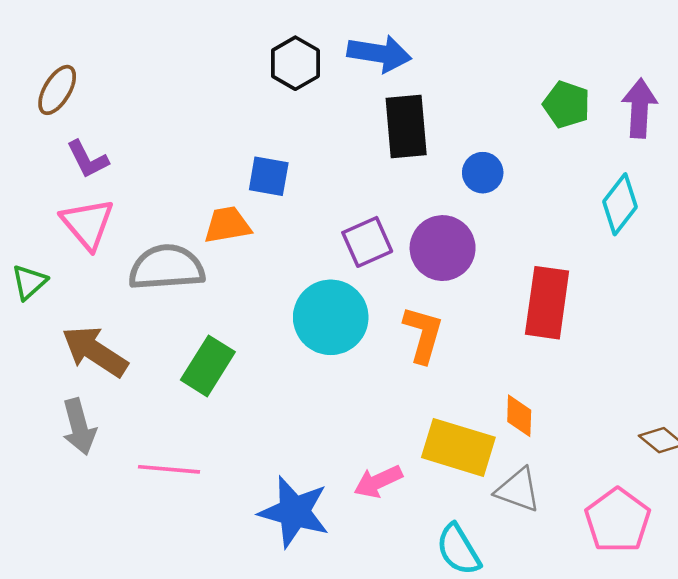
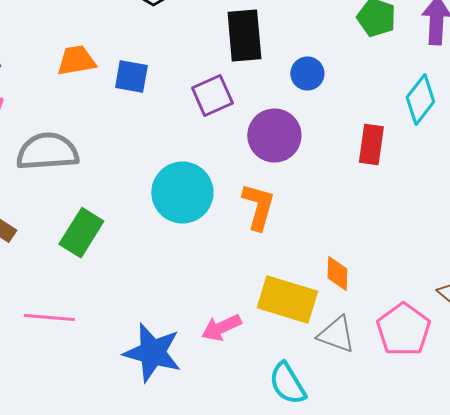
orange trapezoid: (227, 225) -> (76, 61), moved
purple square: (367, 242) -> (212, 96), moved
red rectangle: (547, 303) -> (371, 145), moved, size x0.7
pink pentagon: (618, 520) -> (403, 330), moved

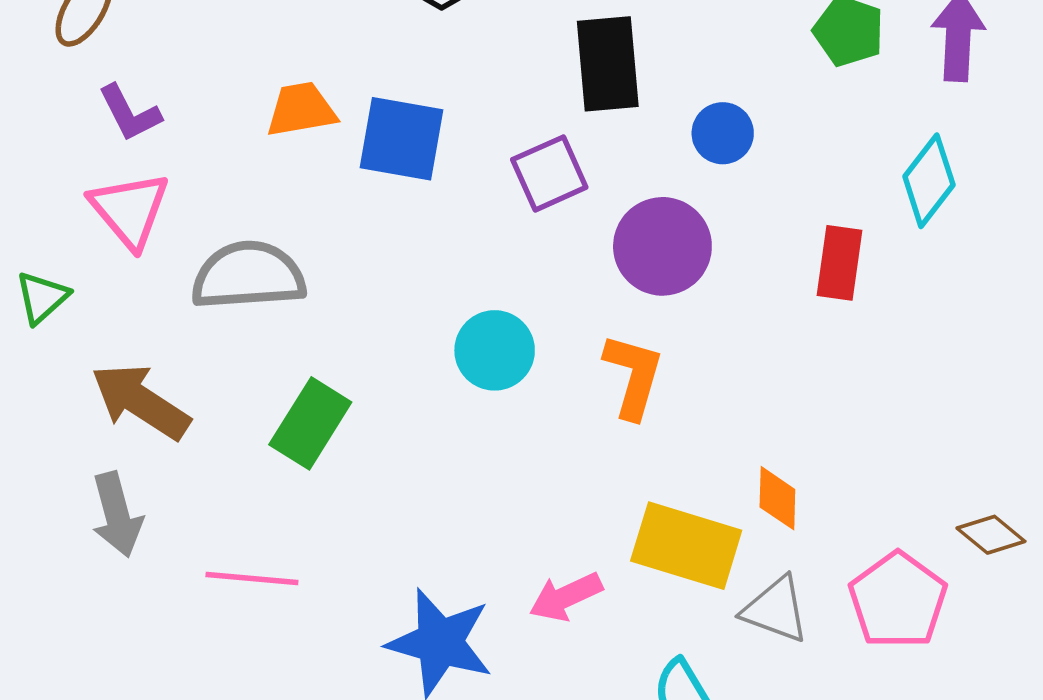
blue square: (131, 77) -> (402, 139), size x1.4
cyan circle: (182, 193) -> (495, 350), size x0.7

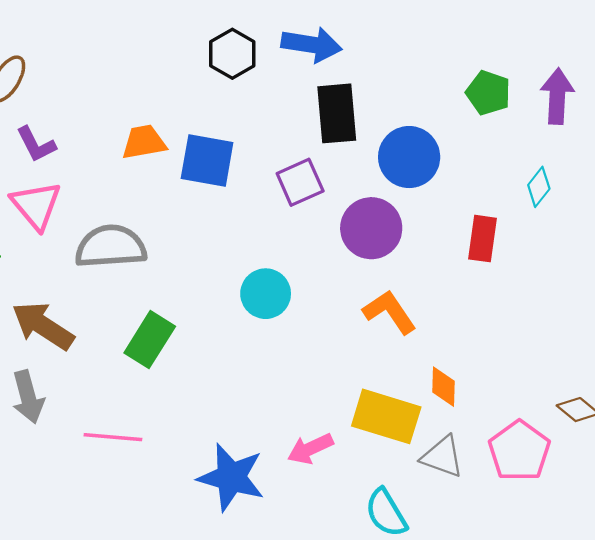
blue circle: (723, 133) -> (409, 157), size x1.6
cyan diamond: (929, 181) -> (539, 187), size x0.7
orange L-shape: (633, 376) -> (390, 312), moved, turned -50

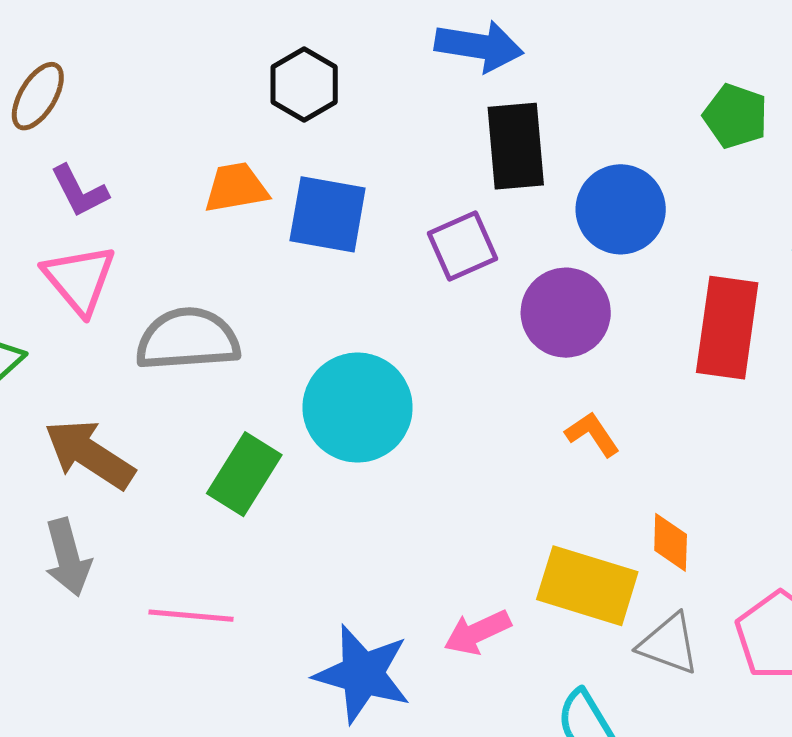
black hexagon: (232, 54) -> (304, 84), moved
red rectangle: (483, 239) -> (727, 328), size x1.5
cyan circle: (266, 294) -> (358, 408), moved, size x1.5
orange L-shape: (390, 312) -> (592, 434), size x0.7

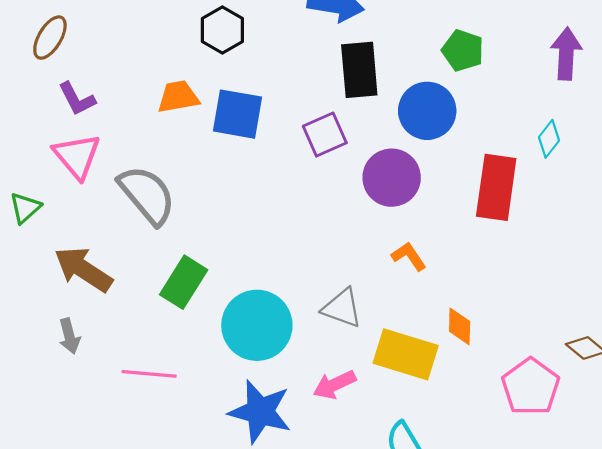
green pentagon: (736, 116) -> (463, 50), moved
gray semicircle: (188, 339) -> (147, 195), turned 54
cyan circle: (358, 408) -> (257, 325), moved
gray arrow: (68, 557) -> (69, 336), size x0.7
gray triangle: (669, 644) -> (342, 308), moved

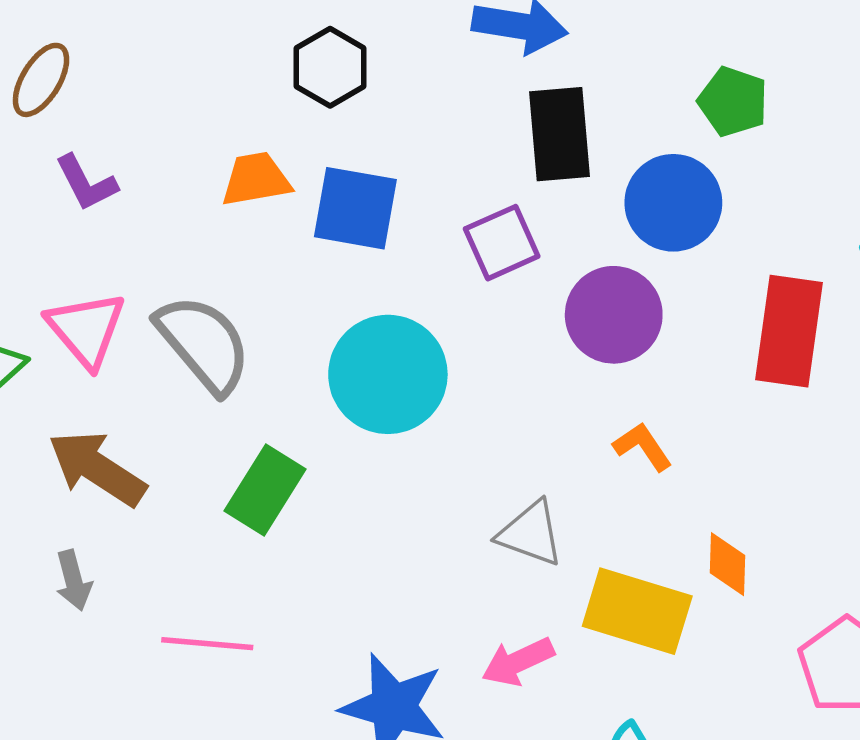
pink triangle: (77, 156) -> (86, 329), moved
cyan circle: (257, 325) -> (388, 374), moved

